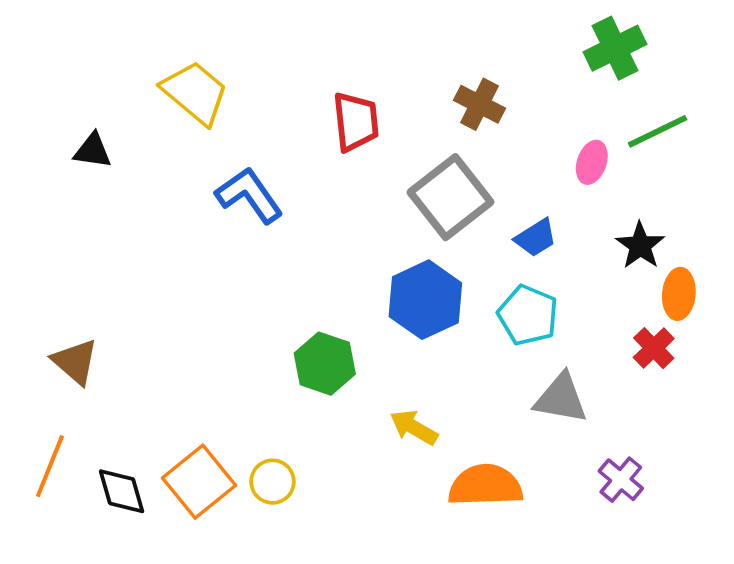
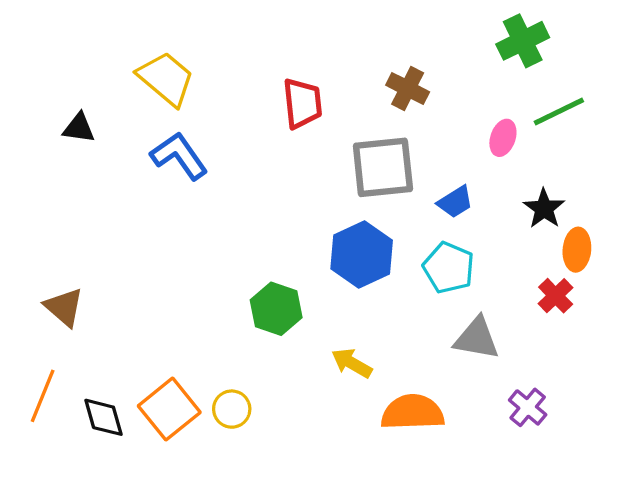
blue L-shape: (249, 195) -> (179, 156), moved
gray square: (451, 197) -> (383, 167), turned 32

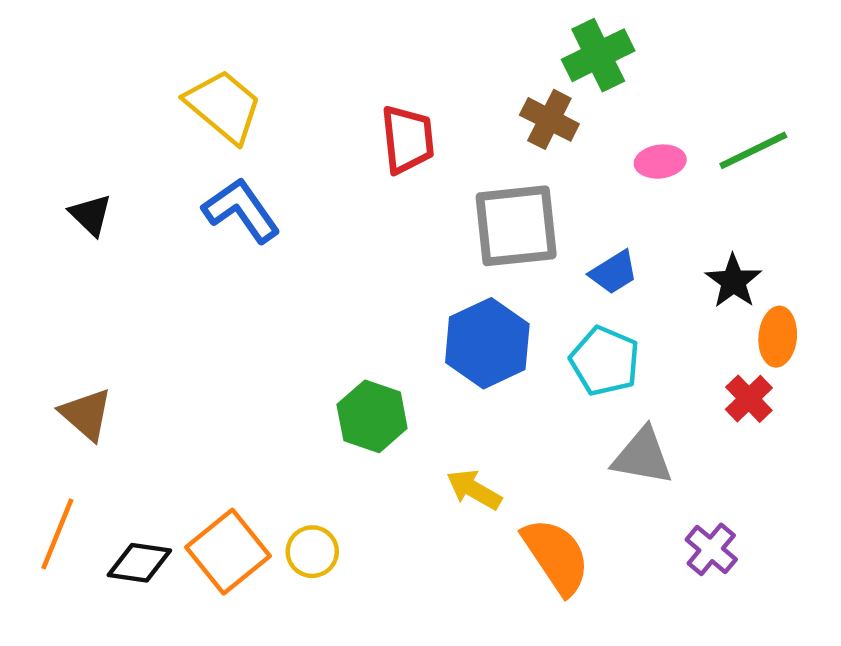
green cross: (523, 41) -> (598, 55), moved
black triangle: (79, 128) -> (91, 215), moved, turned 36
pink ellipse: (503, 138) -> (660, 162), moved, turned 64
orange semicircle: (413, 412) -> (556, 556), turned 58
black diamond: (104, 417) -> (139, 563), turned -66

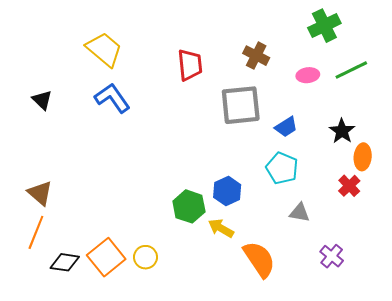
green cross: (598, 55) -> (324, 26), moved
blue hexagon: (487, 343) -> (227, 191), moved, size x0.7
green hexagon: (372, 416) -> (189, 206), moved
gray triangle: (643, 456) -> (300, 213), size x0.7
orange line: (57, 534) -> (36, 232), moved

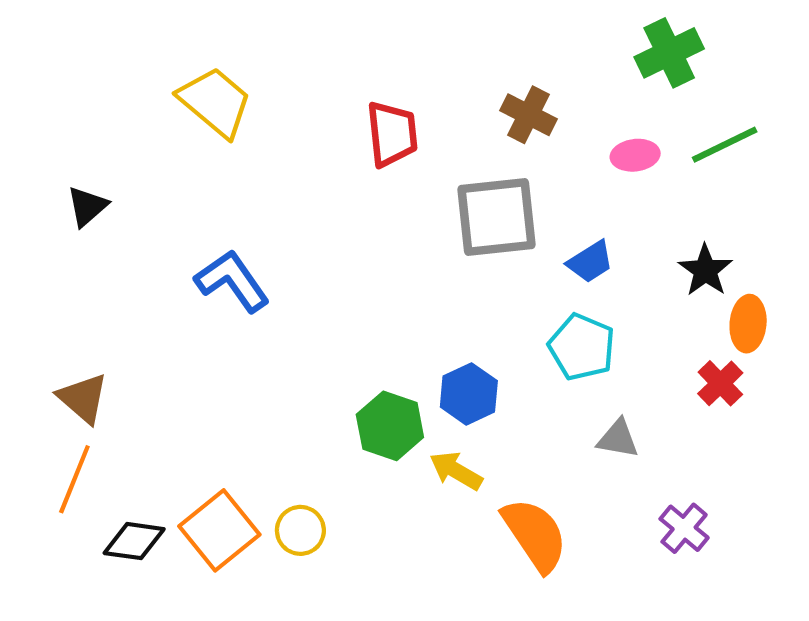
blue L-shape: (112, 98) -> (232, 281), moved
black triangle: (42, 100) -> (87, 206), turned 35

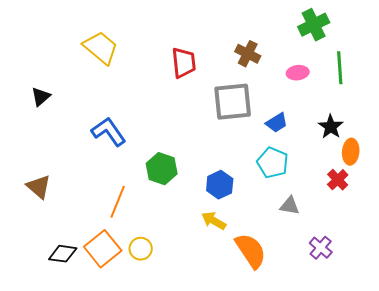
green line: (725, 145) -> (340, 68), turned -68
green hexagon: (390, 426) -> (162, 169), moved
orange line: (74, 479) -> (118, 202), moved

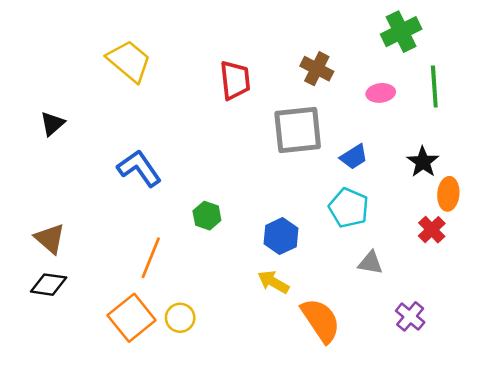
green hexagon: (162, 169) -> (207, 216), size x0.7
black diamond: (63, 254) -> (49, 285), moved

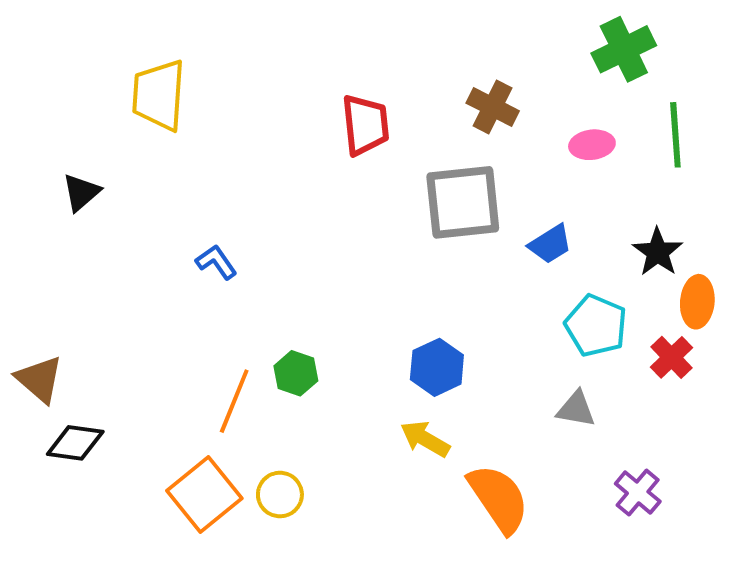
yellow trapezoid: (129, 61) -> (159, 95), moved, turned -126
blue L-shape: (139, 168) -> (216, 262), size x0.6
cyan pentagon: (349, 208) -> (596, 326), moved
green hexagon: (207, 216) -> (296, 373), moved
brown triangle: (50, 239) -> (39, 379), moved

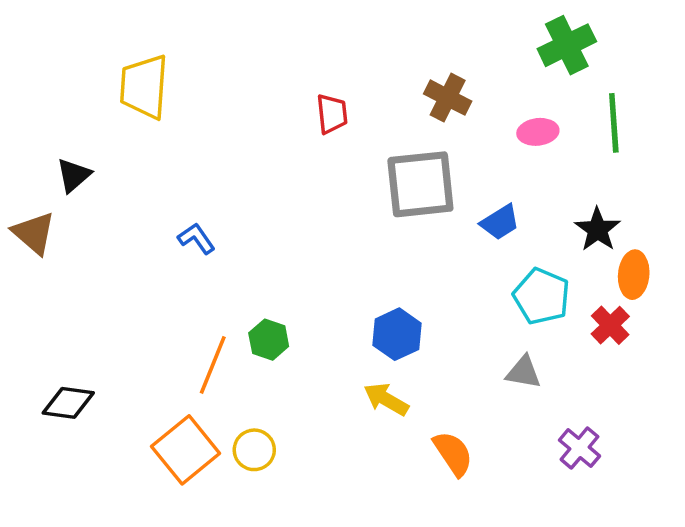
red trapezoid: (365, 125) -> (332, 114), size x0.7
brown triangle: (39, 379) -> (34, 233), moved
orange semicircle: (499, 498) -> (453, 453), size x0.7

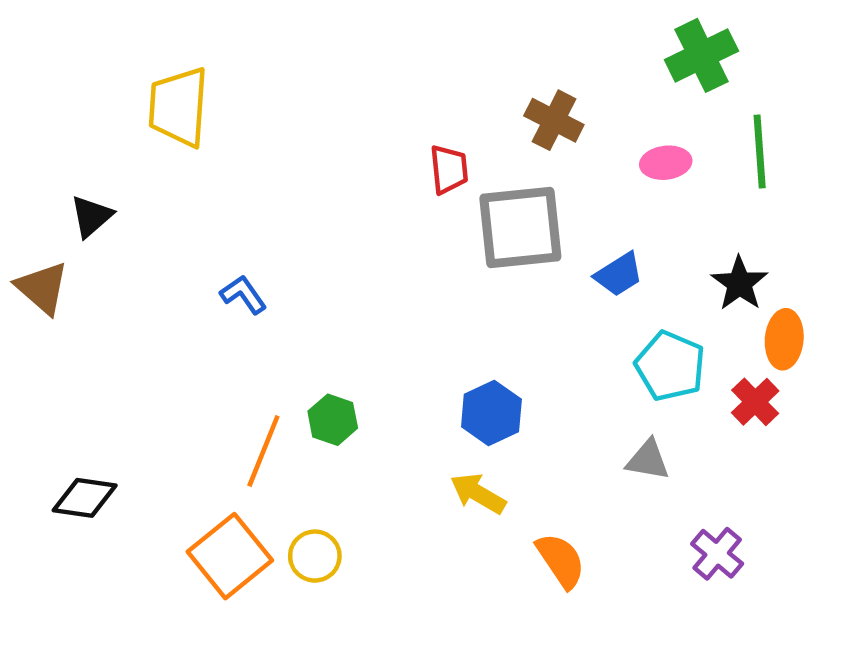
red trapezoid: (332, 114) -> (449, 169), moved

